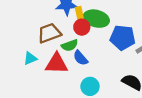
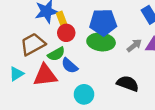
green ellipse: (96, 19) -> (101, 42), moved
blue pentagon: (123, 38) -> (103, 22), moved

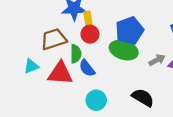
blue pentagon: (103, 22) -> (130, 31), turned -30
green semicircle: (56, 54) -> (76, 54), turned -72

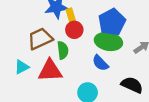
blue semicircle: (87, 68) -> (100, 63), moved

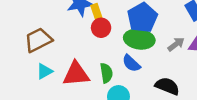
brown trapezoid: (40, 39) -> (38, 40), moved
green semicircle: (63, 50) -> (106, 73), moved

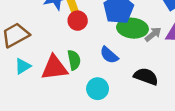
green ellipse: (139, 39) -> (132, 28), moved
green semicircle: (106, 73) -> (74, 60), moved

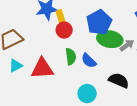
green semicircle: (74, 60) -> (71, 57), moved
cyan circle: (98, 89) -> (87, 94), moved

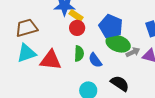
yellow rectangle: (61, 17) -> (76, 16), turned -48
blue pentagon: (99, 22) -> (111, 26), turned -30
cyan triangle: (16, 66) -> (26, 53), size x1.5

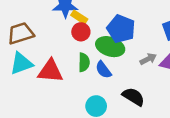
green ellipse: (118, 44) -> (110, 47), moved

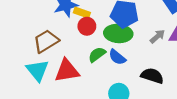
brown trapezoid: (21, 33) -> (46, 41), moved
green semicircle: (84, 62) -> (97, 55), turned -114
cyan triangle: (21, 63) -> (37, 70), turned -35

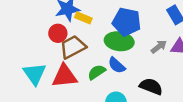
red circle: (87, 26) -> (58, 33), moved
brown trapezoid: (46, 41) -> (73, 47), moved
green semicircle: (97, 55) -> (97, 72), moved

